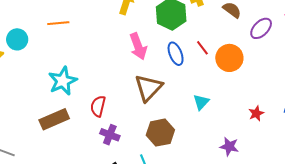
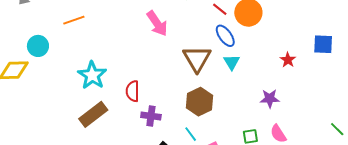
blue ellipse: (176, 54) -> (225, 36), moved
brown triangle: (148, 88) -> (197, 59), moved

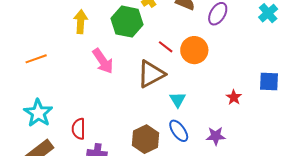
orange line: (74, 20) -> (36, 59), moved
blue ellipse: (225, 36) -> (179, 131), moved
brown triangle: (197, 59) -> (151, 74), moved, turned 32

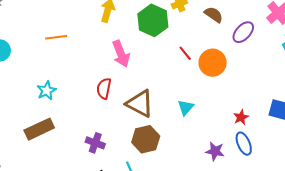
brown triangle: (151, 74) -> (140, 104), moved, turned 44
cyan star: (38, 113) -> (47, 91), size x0.7
red semicircle: (79, 129) -> (104, 88), moved
blue ellipse: (179, 131) -> (244, 144), moved

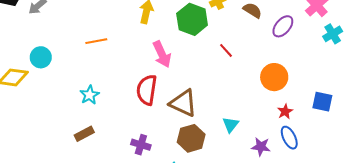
orange circle: (213, 63) -> (274, 77), moved
red semicircle: (104, 88) -> (147, 90), size x1.4
cyan triangle: (186, 108) -> (231, 125), moved
brown rectangle: (39, 129) -> (84, 134), size x0.7

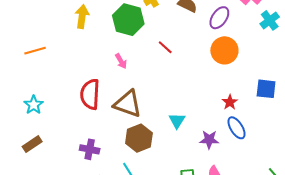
pink arrow: (162, 54) -> (121, 61), moved, size x0.6
orange circle: (274, 77) -> (224, 50), moved

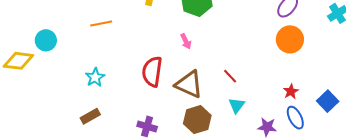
red line: (165, 47) -> (230, 76), moved
blue square: (266, 89) -> (328, 101), moved, turned 35

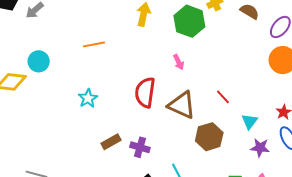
cyan triangle: (237, 105) -> (249, 121), moved
brown rectangle: (90, 116) -> (111, 142), moved
brown hexagon: (197, 120) -> (209, 137), moved

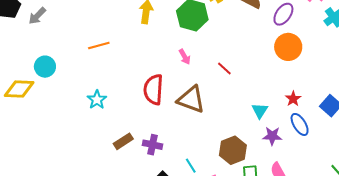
red line: (223, 97) -> (224, 69), moved
brown hexagon: (209, 137) -> (233, 150), moved

